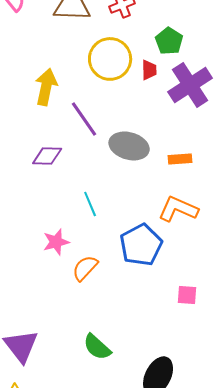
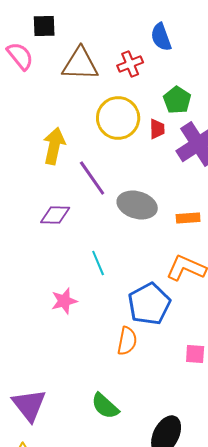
orange semicircle: (85, 268) -> (127, 341), moved, turned 148

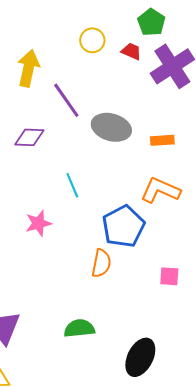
yellow circle: (118, 118) -> (92, 40), size x0.6
red trapezoid: (157, 129) -> (131, 51), turned -65
green semicircle: (105, 406) -> (79, 328), turned 132

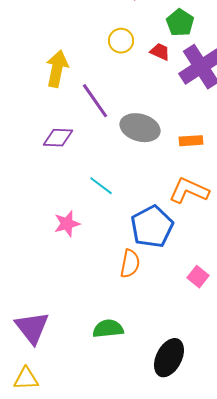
cyan line: (72, 185) -> (101, 186), turned -30
pink square: (169, 276) -> (198, 277), turned 35

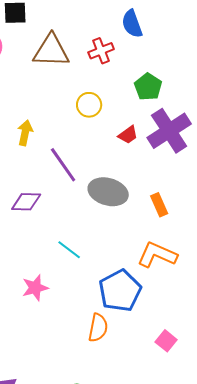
red trapezoid: (160, 52) -> (128, 135), moved, turned 120
yellow arrow: (57, 69) -> (25, 133), size x0.7
orange rectangle: (191, 141) -> (159, 205), turned 70

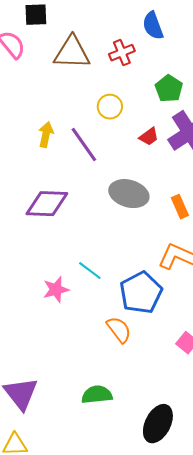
purple line: (63, 165) -> (84, 145), moved
purple diamond: (26, 202) -> (47, 204), size x1.4
cyan line: (69, 250) -> (90, 271), moved
orange semicircle: (98, 328) -> (119, 330), turned -48

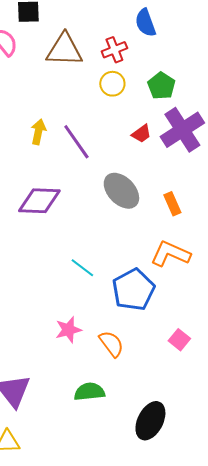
yellow circle: (110, 107) -> (112, 84), moved
gray ellipse: (129, 194) -> (121, 191), turned 30
pink star: (56, 290) -> (68, 330), moved
orange semicircle: (119, 330) -> (111, 344), moved

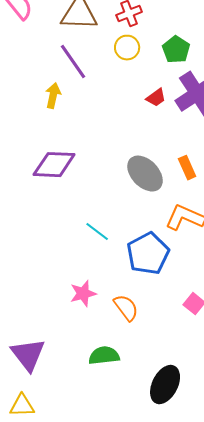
purple line: (76, 142) -> (73, 62), moved
gray ellipse: (121, 191) -> (145, 174), moved

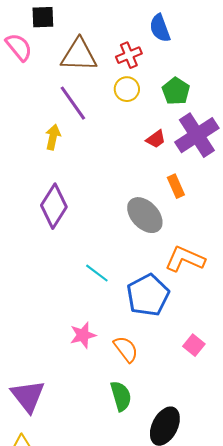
purple diamond: (54, 165) -> (54, 206), turned -60
orange rectangle: (187, 168) -> (176, 186), moved
green semicircle: (104, 356) -> (121, 396), moved, turned 80

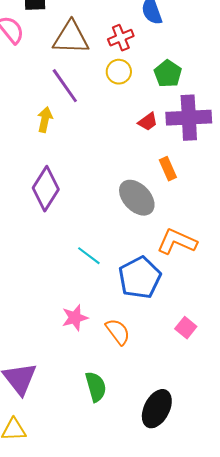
purple cross: (197, 135) -> (189, 118), turned 30
green semicircle: (121, 396) -> (96, 387), moved

